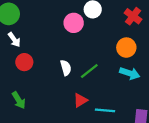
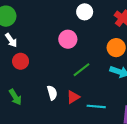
pink circle: (74, 23) -> (68, 39), moved
white semicircle: (66, 68) -> (52, 93), moved

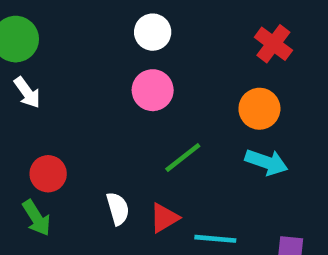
white circle: (85, 12) -> (153, 32), moved
red circle: (21, 61) -> (48, 174), moved

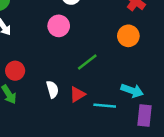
pink circle: (153, 90) -> (59, 26), moved
cyan arrow: (266, 162) -> (132, 91), moved

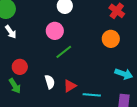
green line: (87, 62) -> (64, 52), moved
cyan arrow: (132, 91) -> (124, 74), moved

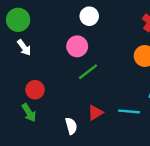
white semicircle: (50, 82) -> (71, 126), moved
cyan line: (92, 95) -> (129, 111), moved

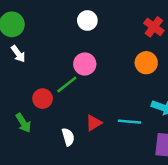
pink circle: (77, 46) -> (85, 64), moved
green line: (88, 72) -> (67, 84), moved
red circle: (35, 90) -> (43, 99), moved

